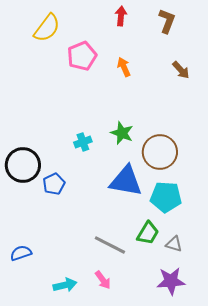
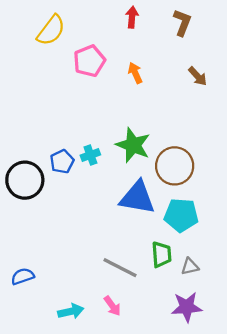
green star: (122, 133) -> (133, 145), size x1.4
blue pentagon: (54, 184) -> (62, 162), moved
green trapezoid: (148, 233) -> (162, 254), turned -35
gray triangle: (174, 244) -> (190, 267), turned -30

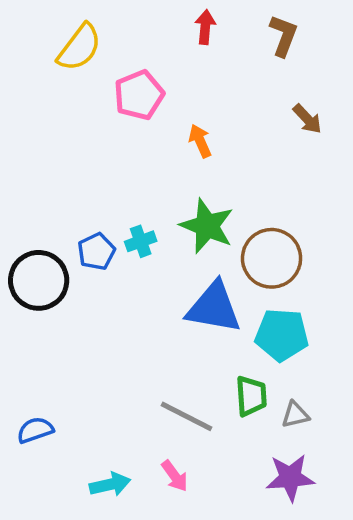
orange arrow: (135, 73) -> (200, 141), moved

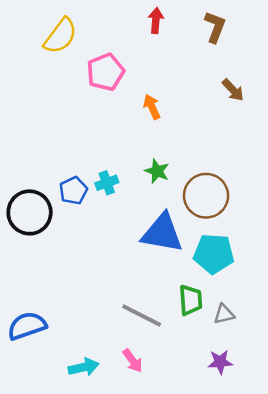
green star: (207, 226) -> (157, 171), size x0.6
blue semicircle: (35, 430) -> (27, 326), size x1.4
purple star: (290, 478) -> (220, 362), size x0.7

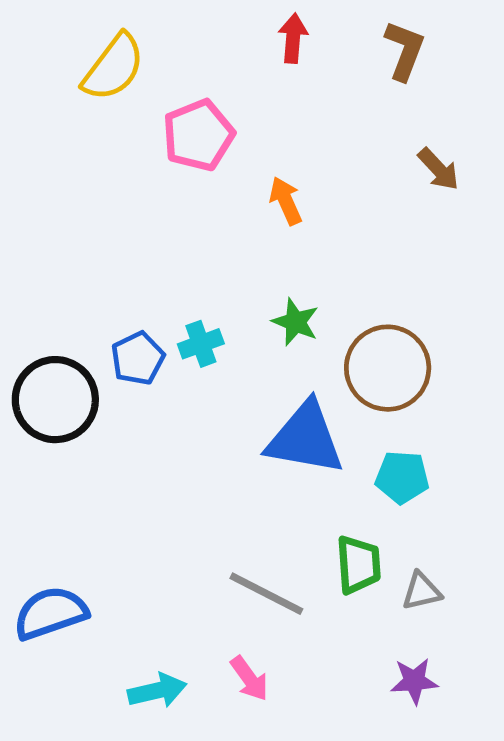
cyan pentagon: (214, 254) -> (402, 477), size x0.7

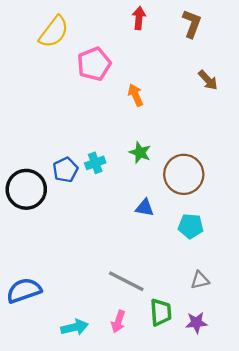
blue triangle: (305, 438) -> (145, 208), size x0.5
green trapezoid: (358, 565) -> (161, 312), moved
pink arrow: (249, 679) -> (118, 321), turned 55

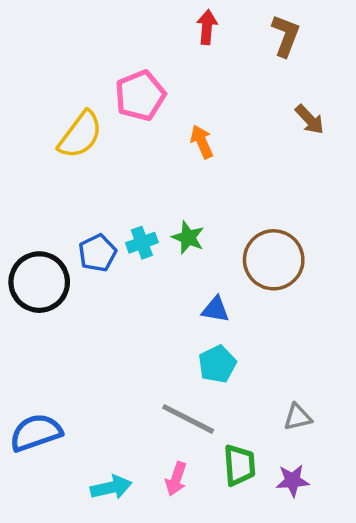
yellow semicircle: (54, 32) -> (80, 135), moved
green star: (140, 153) -> (188, 238), moved
cyan pentagon: (191, 226) -> (217, 364), moved, turned -30

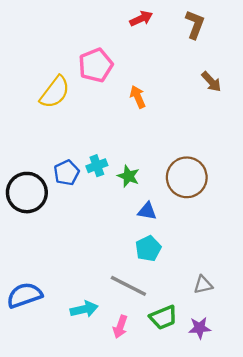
red arrow: (207, 27) -> (141, 19), turned 60
green star: (188, 238) -> (128, 176), moved
green trapezoid: (239, 465) -> (163, 317), turned 72
cyan arrow: (111, 487) -> (84, 309), moved

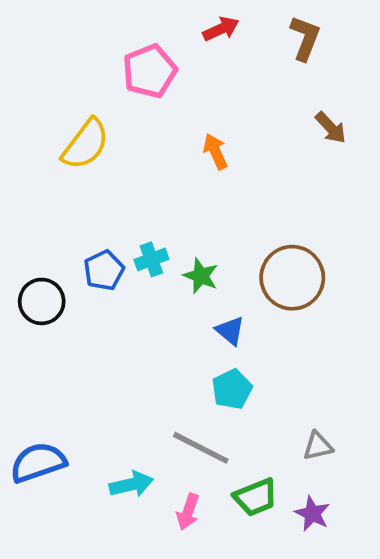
pink pentagon: (96, 65) -> (150, 71), moved
black circle: (27, 193) -> (42, 301), size x0.7
blue triangle: (147, 211) -> (230, 331), turned 30
purple star: (200, 328) -> (312, 514), turned 30

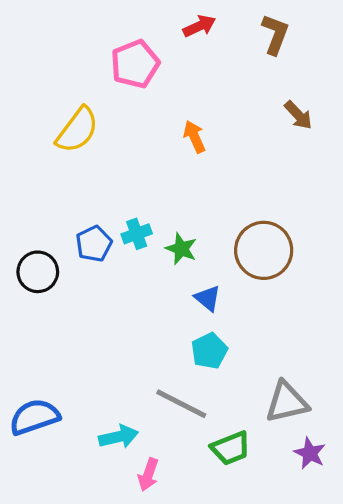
gray triangle: (318, 446) -> (287, 402), size x1.6
pink arrow: (188, 512) -> (148, 475), moved
purple star: (312, 514) -> (310, 453), moved

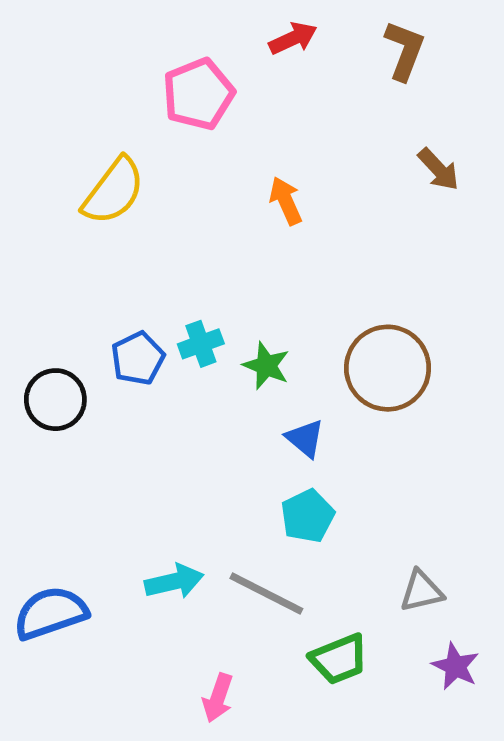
gray triangle: (287, 402) -> (421, 591), size x0.7
cyan arrow: (119, 437) -> (174, 581), moved

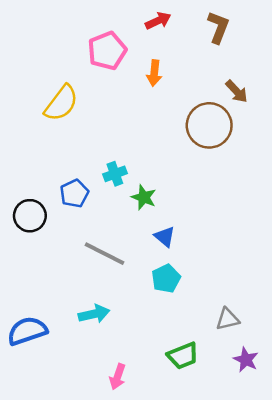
orange arrow: (286, 201) -> (154, 73), moved, turned -150
cyan cross: (201, 344) -> (115, 174), moved
brown circle: (388, 368) -> (209, 125), moved
gray line: (266, 594) -> (104, 254), moved

